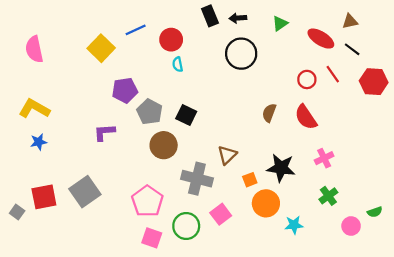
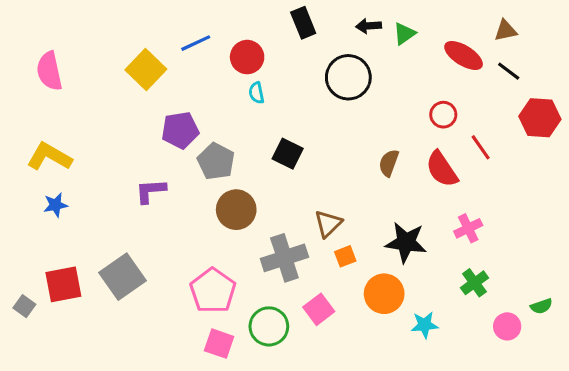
black arrow: (238, 18) -> (369, 26), moved
red line: (333, 74) -> (481, 147), moved
black square: (186, 115) -> (288, 154), moved
gray cross: (197, 179) -> (284, 258), turned -32
orange square: (250, 180) -> (345, 256), moved

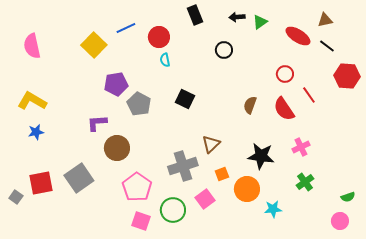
black circle: (348, 77) -> (224, 50), size x0.6
brown circle: (236, 210) -> (117, 148), moved
orange square: (345, 256) -> (222, 174), moved
pink circle: (507, 326) -> (340, 221), moved

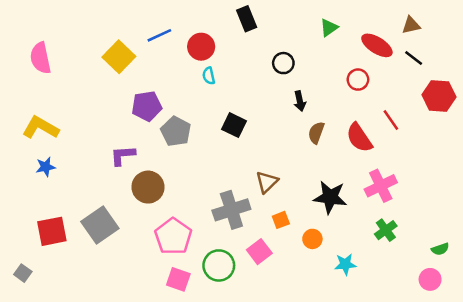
black arrow: (237, 17) -> (300, 101), moved, turned -98
red circle: (285, 74) -> (358, 80), moved
pink cross: (301, 147) -> (381, 186), size x1.4
orange circle: (247, 189) -> (312, 239), size x0.6
gray square: (16, 197) -> (23, 273), moved

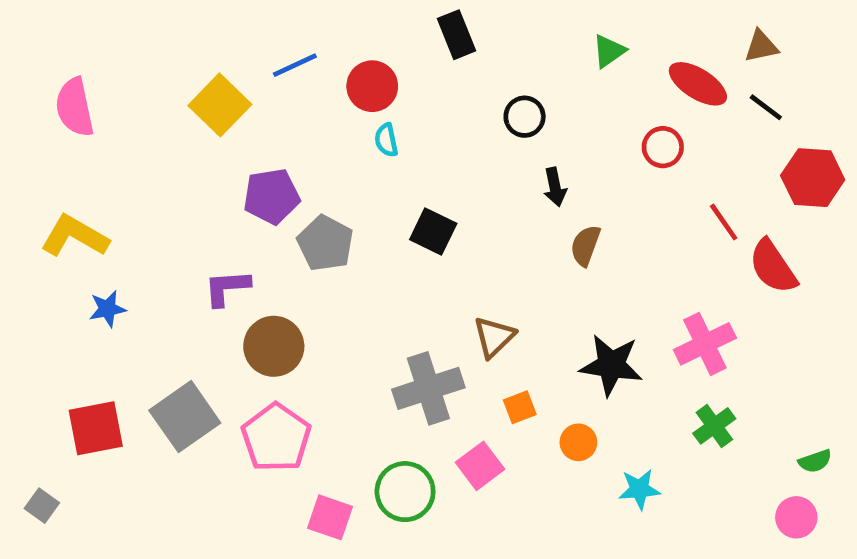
red semicircle: (359, 138) -> (773, 267), moved
blue star: (46, 167) -> (107, 309), moved
pink pentagon: (173, 236) -> (276, 438), moved

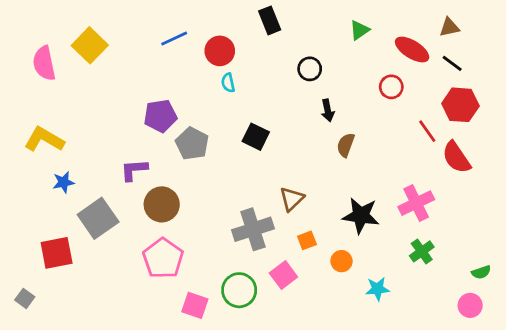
yellow square: (220, 105) -> (90, 45), moved
red hexagon: (813, 178) -> (460, 105), moved
gray square: (185, 417) -> (98, 218), moved

